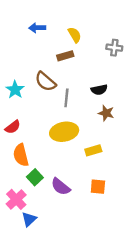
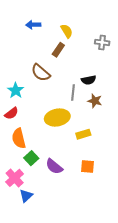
brown rectangle: (65, 56) -> (58, 50), turned -40
cyan star: (15, 90) -> (16, 90), moved
gray line: (66, 98) -> (73, 92), moved

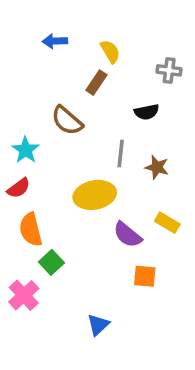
black semicircle: (89, 80) -> (147, 112), moved
yellow rectangle: (83, 134) -> (167, 223), moved, turned 48
purple semicircle: (54, 166) -> (128, 235), moved
blue triangle: (26, 196) -> (98, 325), moved

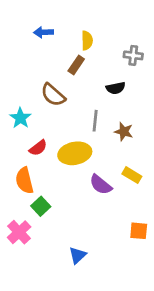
yellow semicircle: (110, 51) -> (87, 40), turned 30
red semicircle: (19, 188) -> (38, 148), moved
orange square: (145, 276) -> (139, 231), moved

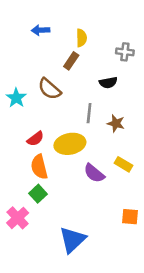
cyan star: (20, 118) -> (16, 98), moved
orange semicircle: (24, 181) -> (39, 167), moved
blue triangle: (78, 255) -> (72, 240), size x1.6

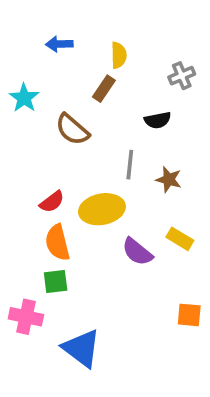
gray cross: (125, 52) -> (182, 76), turned -30
cyan star: (16, 98) -> (24, 98), moved
green square: (38, 194) -> (56, 282), turned 36
pink cross: (18, 218) -> (26, 317), turned -35
blue triangle: (72, 240) -> (82, 348), moved, turned -40

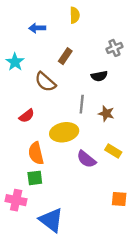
yellow semicircle: (119, 55) -> (75, 15), moved
red semicircle: (52, 202) -> (27, 116), moved

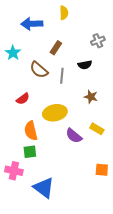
blue arrow: (37, 28) -> (32, 24), size x1.5
gray line: (82, 104) -> (62, 76), moved

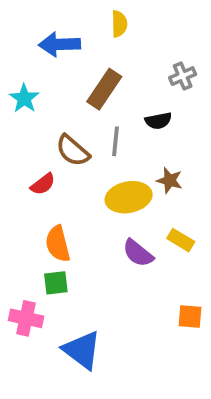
brown rectangle: (56, 48) -> (104, 89), size x1.5
brown semicircle: (39, 70) -> (73, 151), moved
yellow ellipse: (55, 113) -> (129, 197), moved

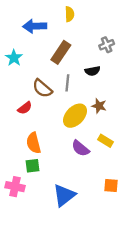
yellow ellipse: (129, 197) -> (75, 116), turned -35
blue triangle: (82, 350) -> (64, 195), moved, turned 45

